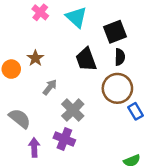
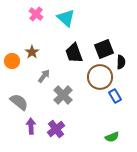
black square: (115, 32) -> (104, 49), moved
black semicircle: (120, 57) -> (121, 62), moved
purple cross: (64, 139) -> (56, 129), moved, turned 30

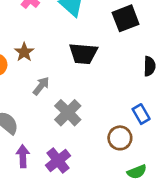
black square: (104, 49) -> (126, 18), moved
black trapezoid: (74, 53) -> (83, 54), turned -65
brown circle: (100, 77) -> (120, 138), moved, size x0.7

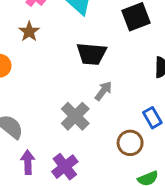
brown star: (24, 52) -> (29, 32), moved
gray arrow: (41, 86) -> (103, 91), moved

